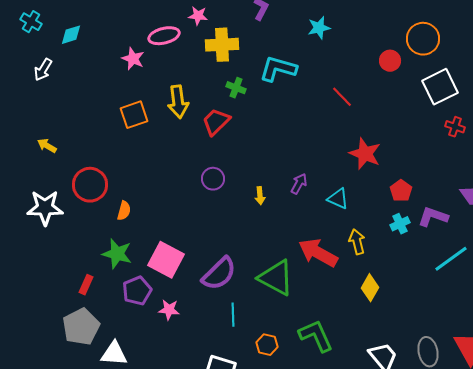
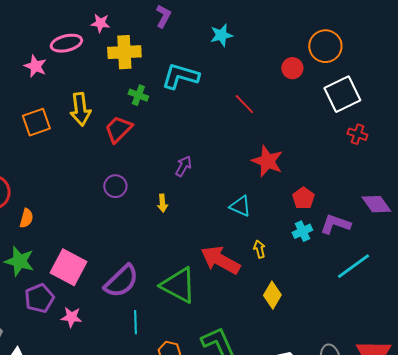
purple arrow: (299, 184) -> (183, 166), moved
yellow arrow: (357, 242) -> (259, 249), size x0.7

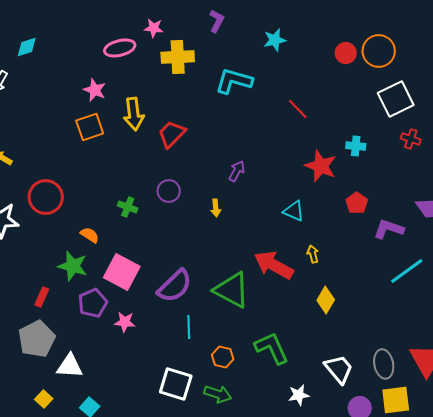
pink star: (35, 66) -> (95, 90), moved
red circle: (292, 68) -> (346, 53), moved
green cross: (138, 95) -> (128, 207), moved
orange semicircle: (26, 218) -> (90, 235), moved, turned -72
cyan cross: (302, 231) -> (356, 146), moved, turned 30

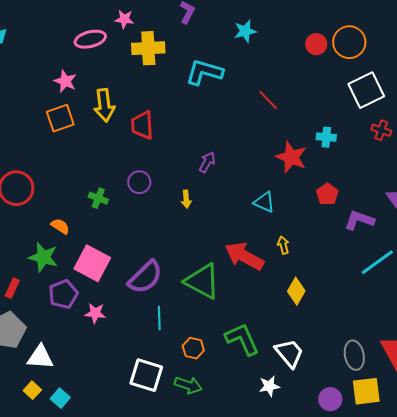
red trapezoid: (172, 134) -> (142, 125), turned -48
white trapezoid: (339, 369) -> (289, 353), moved
yellow square: (44, 399) -> (32, 390), moved

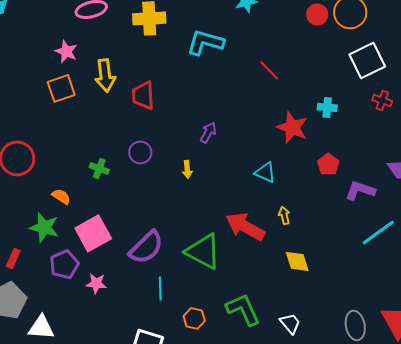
pink square: (92, 263) -> (93, 233), turned 33
yellow diamond: (296, 291) -> (297, 261), turned -48
white trapezoid: (289, 353) -> (290, 323), size x0.7

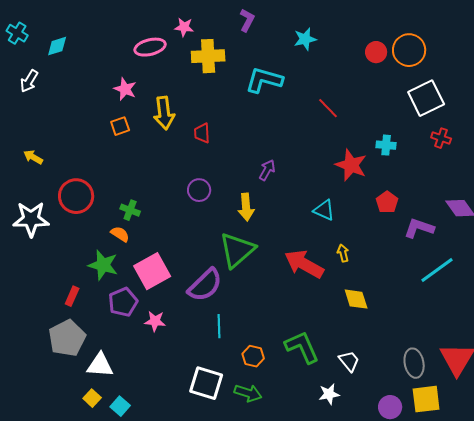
orange square: (61, 88) -> (120, 126), size x0.7
red trapezoid: (143, 95) -> (202, 133), size x0.7
green cross: (99, 168) -> (130, 210), moved
yellow arrow: (187, 169) -> (246, 207), size x1.5
green triangle: (203, 251) -> (237, 250), moved, turned 51

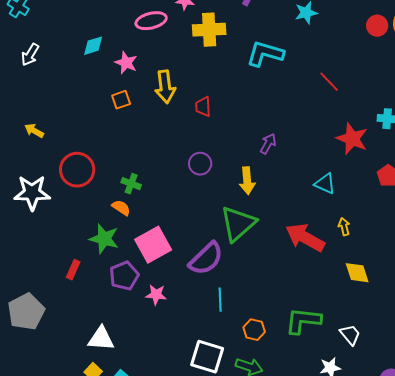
cyan diamond: (57, 46) -> (93, 46), moved
gray pentagon: (67, 338) -> (26, 312), moved
green L-shape: (302, 347) -> (303, 321), turned -60

